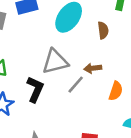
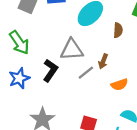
brown arrow: (93, 68) -> (103, 61), turned -72
orange semicircle: (116, 91) -> (119, 85), turned 42

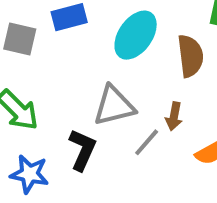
brown semicircle: (118, 30) -> (190, 56), size x1.5
blue star: (19, 78) -> (29, 174), turned -30

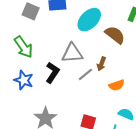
brown semicircle: (190, 56) -> (115, 35), turned -55

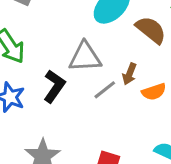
orange semicircle: (117, 85) -> (154, 92), moved

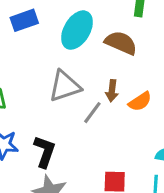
black L-shape: (54, 86) -> (45, 151), moved

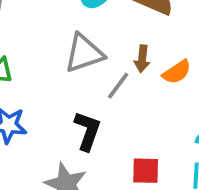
black L-shape: (45, 151) -> (87, 131), moved

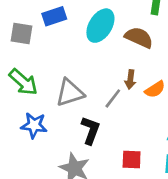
gray triangle: (84, 53) -> (70, 93), moved

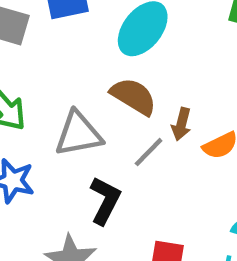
brown semicircle: (139, 37) -> (133, 96), moved

